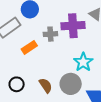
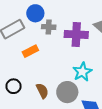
gray cross: (50, 34) -> (49, 27), moved

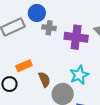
orange rectangle: (30, 51) -> (24, 66), moved
brown semicircle: (42, 91) -> (44, 79), moved

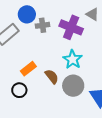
purple cross: (76, 37) -> (71, 27), turned 30
cyan star: (79, 75) -> (73, 59), moved

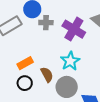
black circle: (19, 90) -> (25, 83), moved

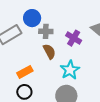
purple cross: (74, 29) -> (74, 38), size x0.7
brown semicircle: (47, 75) -> (49, 51), moved

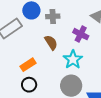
gray cross: (46, 31) -> (53, 16), moved
purple cross: (74, 38) -> (81, 34), moved

